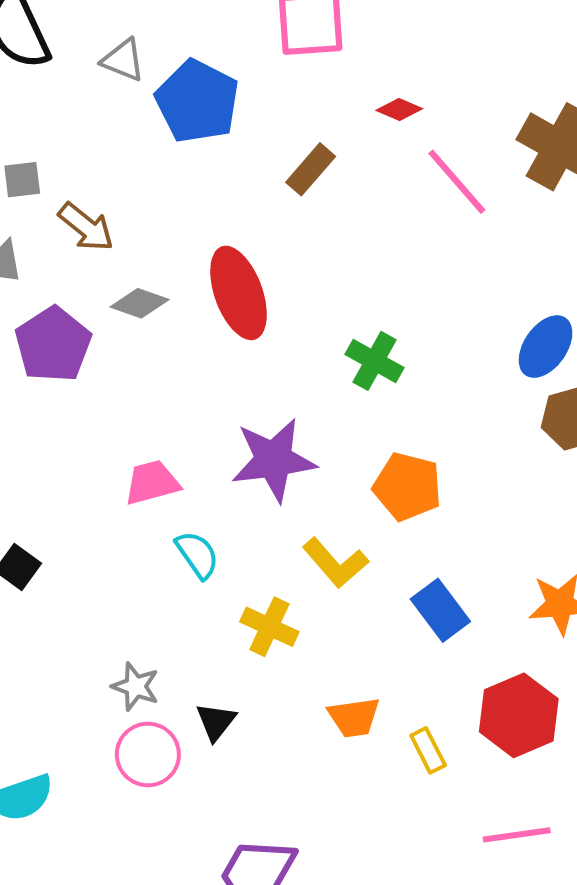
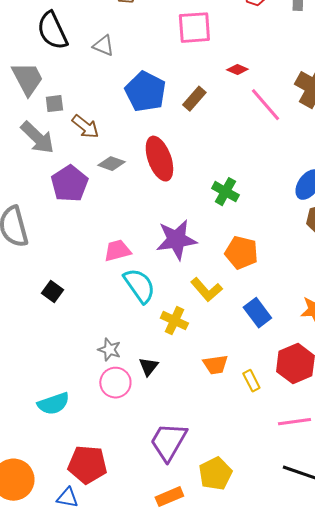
blue pentagon: (197, 101) -> (145, 92), moved
cyan semicircle: (197, 555) -> (139, 286), size x1.5

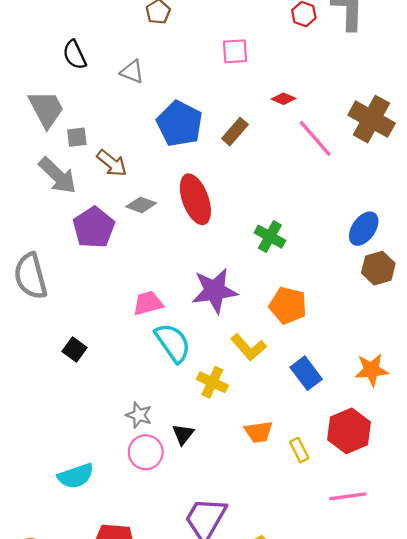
pink square: (194, 28) -> (235, 51), size x0.7
black semicircle: (52, 31) -> (75, 55), size x0.7

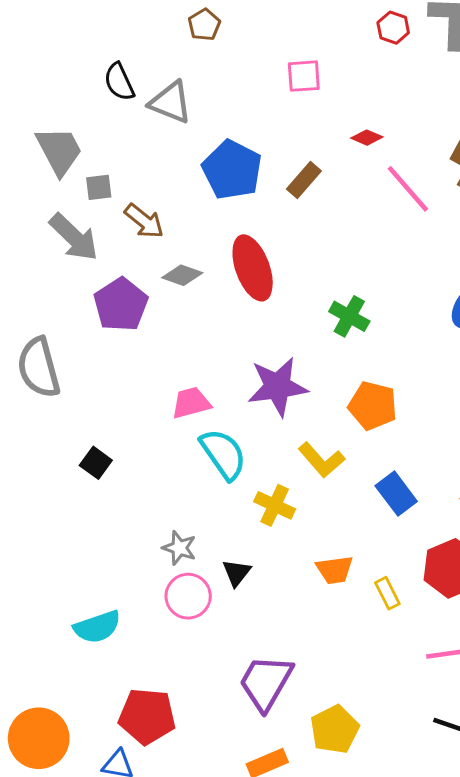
black semicircle: (75, 55) -> (119, 82), moved
gray triangle: (132, 72) -> (171, 102), size x1.4

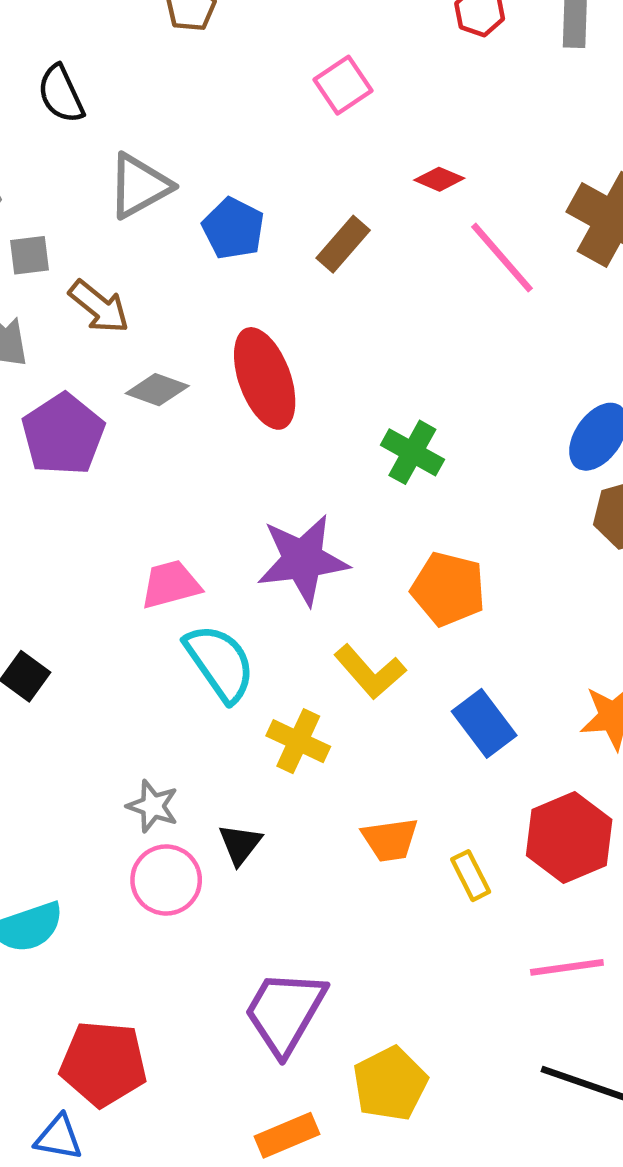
pink square: (304, 76) -> (343, 85), turned -30
gray triangle: (171, 102) -> (139, 186), moved, turned -51
blue pentagon: (232, 170) -> (233, 228), size x0.7

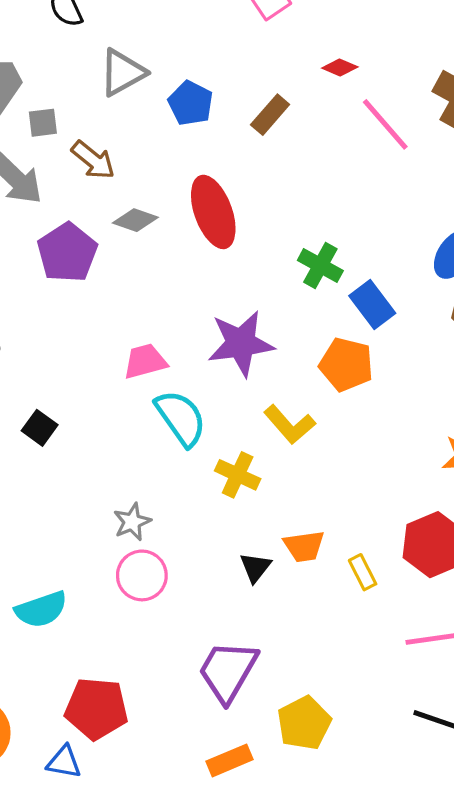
blue rectangle: (484, 723) -> (372, 304), moved
gray star: (153, 806) -> (132, 522), turned 30
black triangle: (240, 844) -> (255, 567), moved

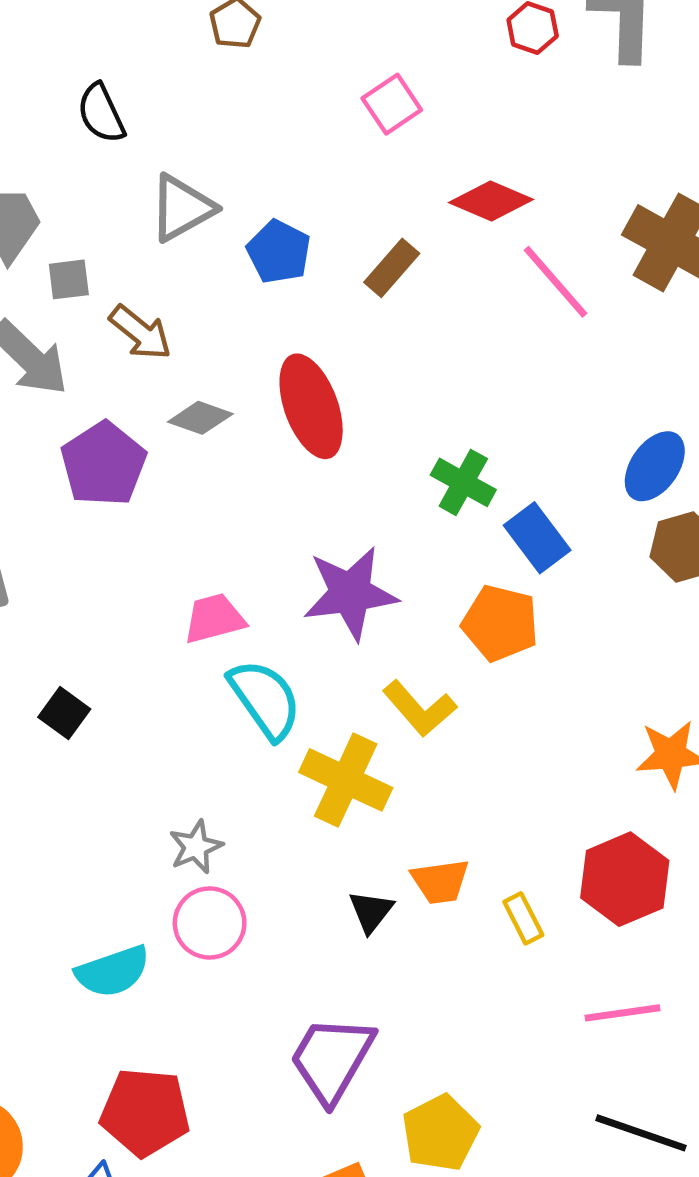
red diamond: (340, 68) -> (491, 201), size x1.6
yellow cross: (238, 475) -> (346, 780), size x1.4
cyan semicircle: (41, 610) -> (113, 971), moved

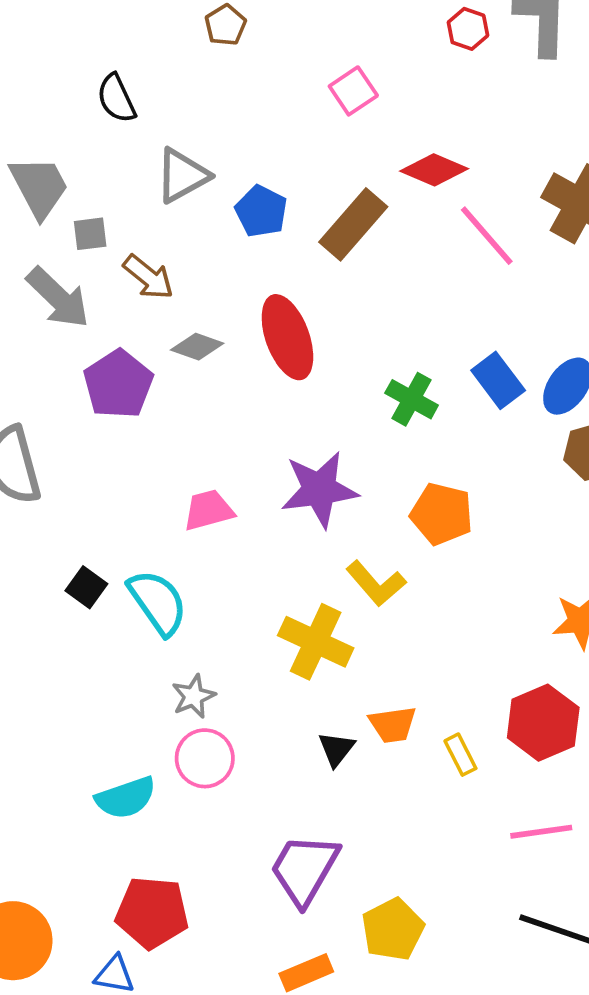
brown rectangle: (392, 268) -> (353, 224), size x1.5
blue rectangle: (537, 538) -> (498, 380), moved
cyan semicircle: (265, 699) -> (158, 602), moved

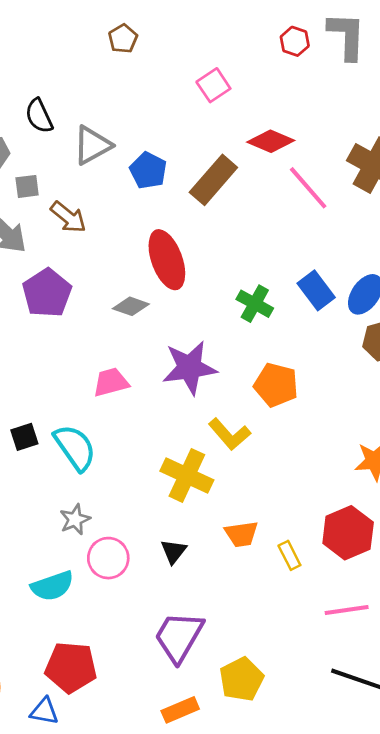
black semicircle: (116, 98) -> (39, 116), moved
gray diamond: (197, 347) -> (131, 306), moved
black square: (86, 587) -> (24, 437), turned 36
gray star: (193, 696) -> (75, 519), moved
black triangle: (336, 749) -> (174, 551), moved

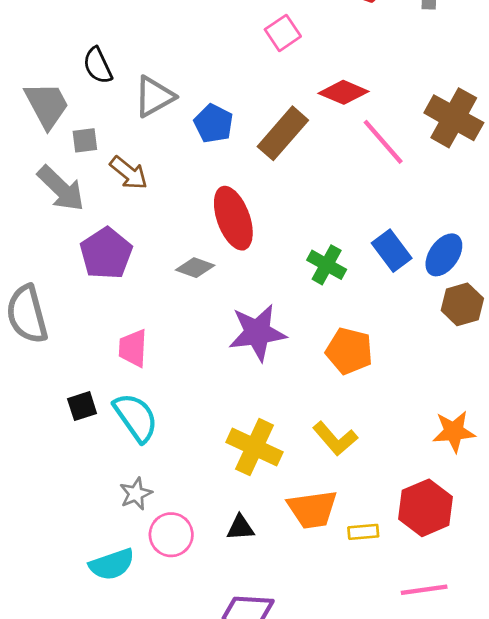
pink trapezoid: (111, 382) -> (133, 348), moved, turned -72
yellow L-shape: (229, 434) -> (335, 439), moved
orange trapezoid: (241, 534) -> (312, 509), size x1.4
black triangle: (174, 551) -> (240, 528), turned 48
yellow rectangle: (289, 555) -> (363, 532), turned -68

